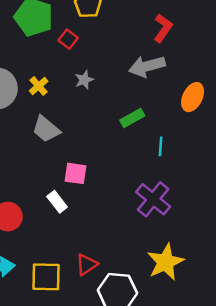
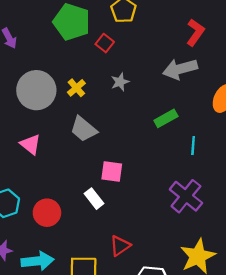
red triangle: (87, 265) -> (120, 246), moved

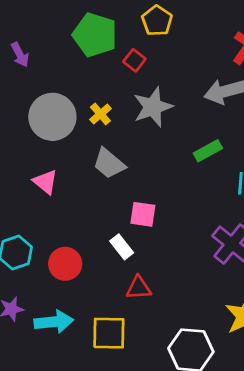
gray star: (120, 82) -> (153, 107), size x1.8
red triangle: (120, 246) -> (139, 288), moved, turned 30

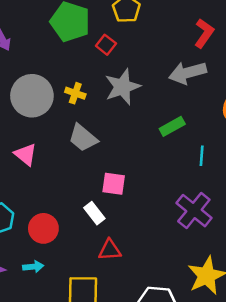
yellow cross: (100, 114) -> (75, 93), turned -30
cyan arrow: (54, 322) -> (33, 267), moved, size x0.6

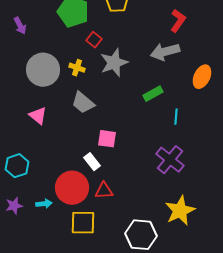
red square: (106, 45) -> (94, 40), moved
red circle: (43, 228) -> (72, 188), moved, size x1.4

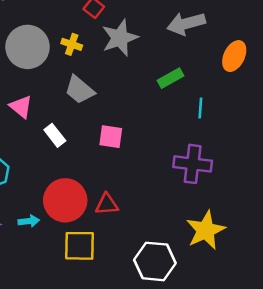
purple cross: (170, 160) -> (193, 164), turned -32
white rectangle: (92, 162) -> (55, 135), moved

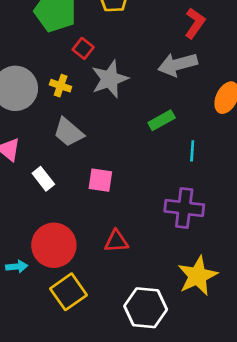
red triangle: (107, 204) -> (116, 241), moved
yellow square: (80, 246) -> (69, 292), turned -36

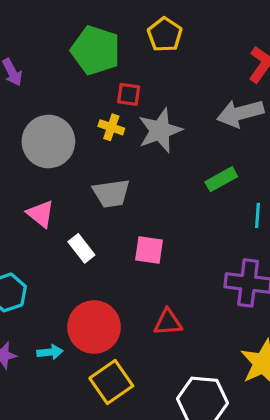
red square: (83, 48) -> (129, 94), turned -30
yellow cross: (61, 86) -> (111, 127), moved
gray trapezoid: (69, 132) -> (111, 193), turned -48

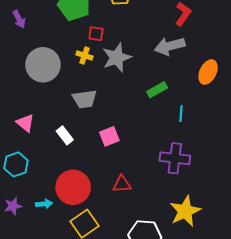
pink triangle: (41, 214) -> (25, 123), moved
pink square: (149, 250) -> (109, 136), turned -30

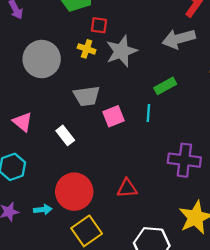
cyan line: (181, 114) -> (148, 113), moved
pink square: (109, 136) -> (114, 116), moved

